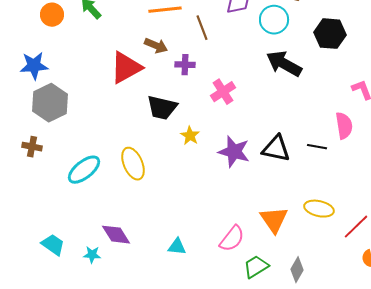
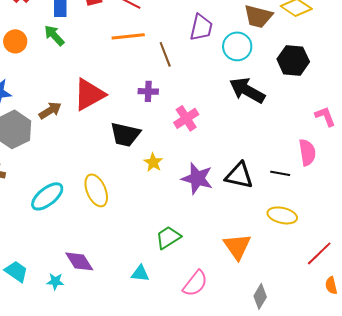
brown arrow: (156, 46) -> (50, 110), moved, turned -55
yellow ellipse: (319, 209) -> (282, 215), moved
pink semicircle: (232, 239) -> (195, 283), moved
green trapezoid: (256, 267) -> (168, 237), moved

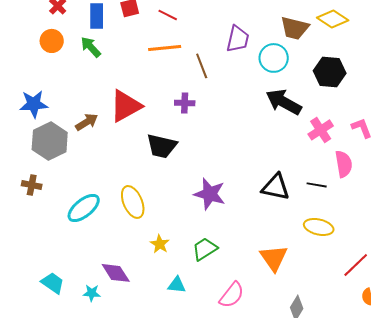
orange circle: (15, 41) -> (52, 41), moved
pink cross: (186, 118) -> (321, 130), moved
yellow star: (153, 162) -> (160, 244), moved
purple star: (197, 178) -> (210, 194), moved

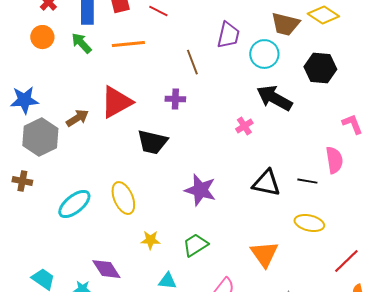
orange line: (165, 48) -> (128, 44), moved
pink cross: (321, 130) -> (244, 126), moved, size x0.7
yellow star: (160, 244) -> (150, 240), turned -30

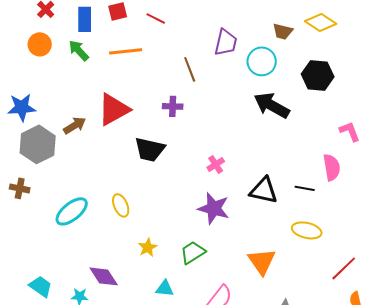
brown trapezoid: (285, 24) -> (283, 31), size x0.7
pink cross: (244, 126) -> (216, 164), moved
purple star: (200, 190) -> (214, 208), moved
yellow ellipse: (123, 198) -> (121, 205), size x0.7
yellow star: (150, 240) -> (148, 247), turned -30

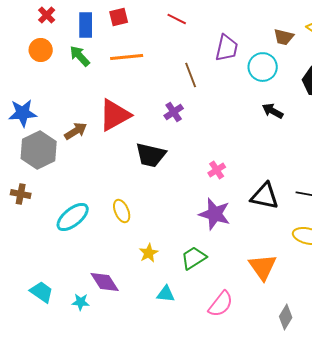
red line: (156, 18) -> (177, 19), moved
black arrow: (272, 105) -> (273, 111), size x0.6
purple cross: (173, 106) -> (174, 112), turned -36

